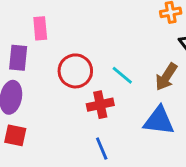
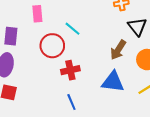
pink rectangle: (40, 28) -> (37, 14), moved
cyan line: (122, 75) -> (72, 29), moved

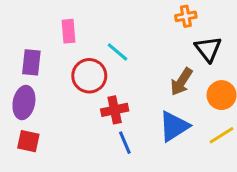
blue triangle: (113, 82) -> (174, 126), turned -40
blue line: (71, 102) -> (125, 143), moved

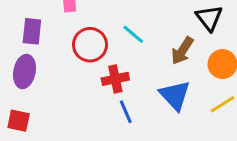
cyan line: (118, 52) -> (133, 34), moved
blue triangle: (174, 126) -> (175, 95), turned -40
red square: (28, 141) -> (19, 121), moved

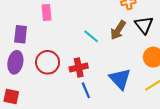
red circle: (90, 45) -> (48, 62), moved
brown arrow: (182, 51) -> (118, 30), moved

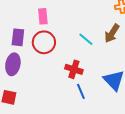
red circle: (48, 62) -> (44, 42), moved
red cross: (79, 67) -> (74, 69), turned 30

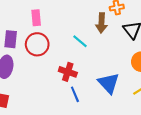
brown arrow: (112, 33) -> (101, 23), moved, turned -30

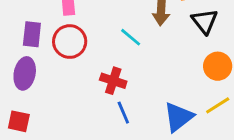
blue triangle: (109, 83) -> (178, 117), moved, turned 35

